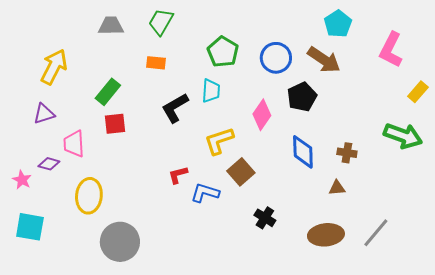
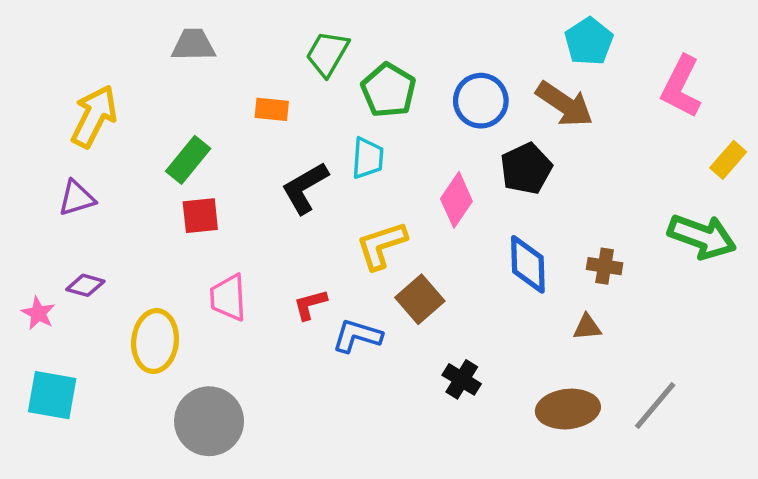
green trapezoid: (161, 22) -> (328, 54), moved
pink trapezoid: (74, 144) -> (228, 298), moved

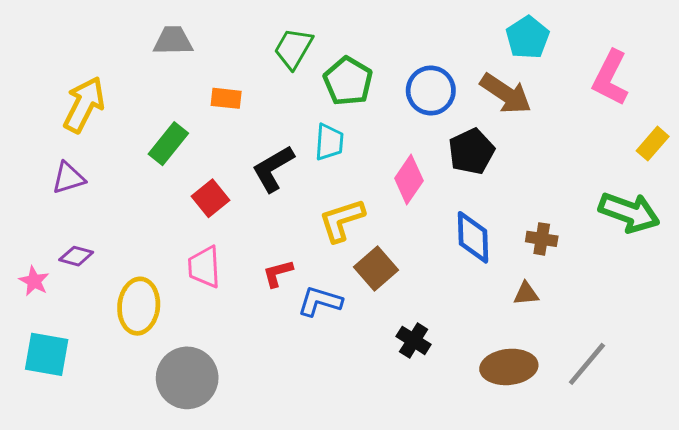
orange rectangle: (272, 109) -> (226, 98), moved
red square: (200, 216) -> (211, 198), moved, turned -33

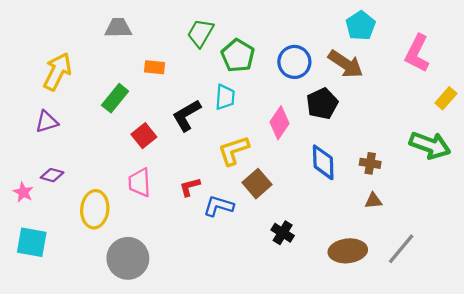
brown triangle: (526, 294) -> (373, 201), moved

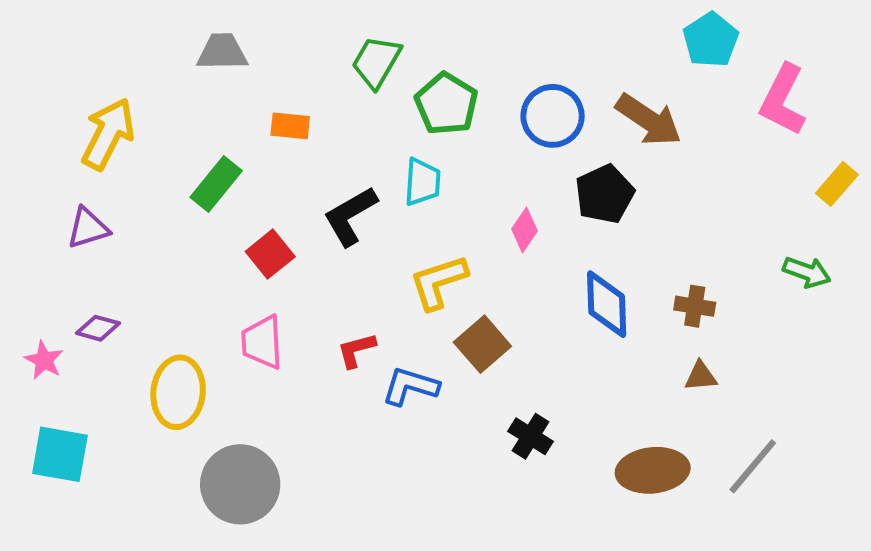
cyan pentagon: (361, 26) -> (711, 40), moved
pink diamond: (279, 123) -> (524, 230), size x0.7
green arrow: (430, 145) -> (807, 272), size x0.6

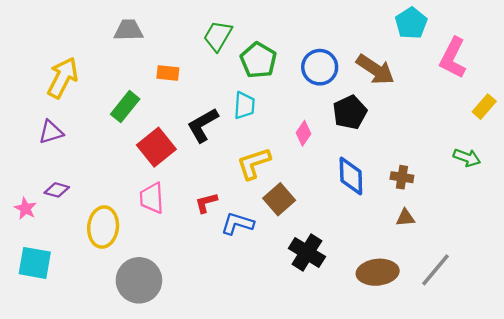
red square: (270, 254) -> (156, 147), size x1.4
black cross: (530, 436) -> (307, 253), size x1.4

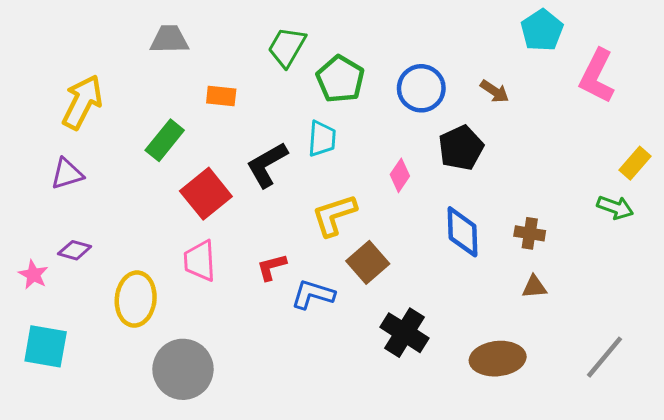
brown arrow: (375, 69) -> (495, 91), size x0.6
yellow rectangle: (484, 107) -> (635, 163), moved
gray line: (436, 270) -> (605, 357), moved

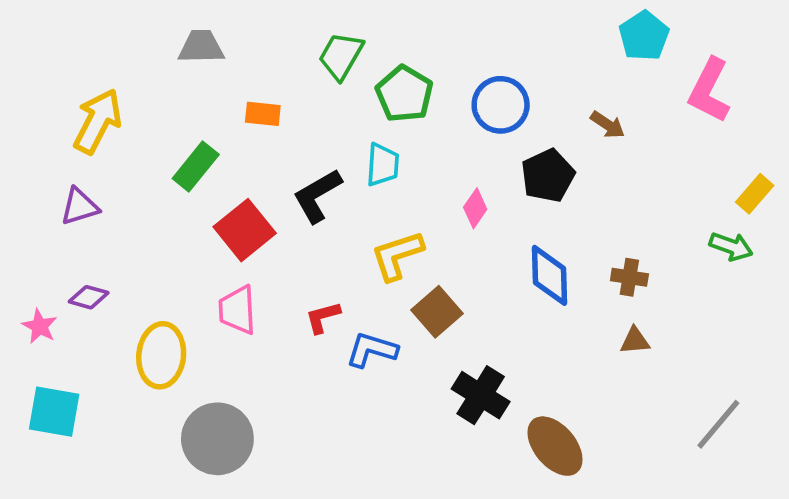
brown arrow: (495, 91) -> (608, 125), moved
brown ellipse: (498, 359) -> (555, 446), moved, turned 56

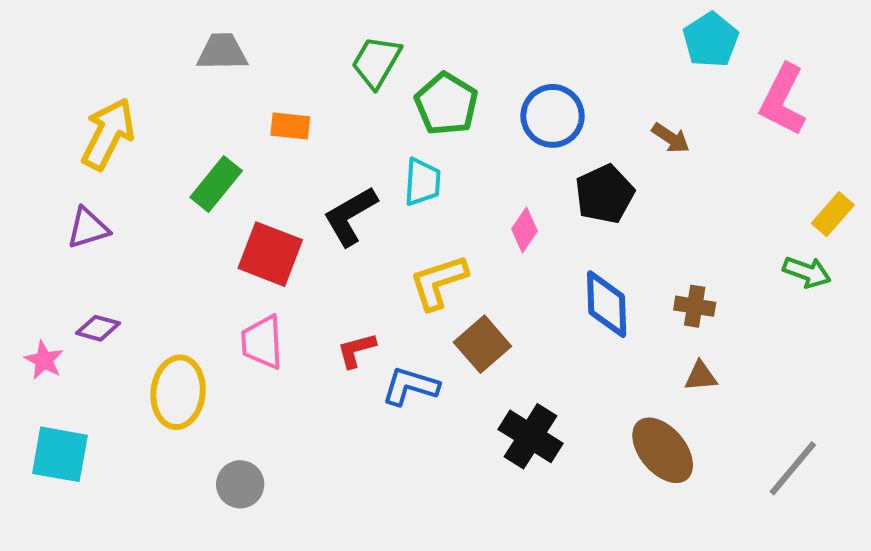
red square: (245, 230) -> (270, 254), turned -30
gray circle: (217, 439) -> (240, 484), size x0.6
brown ellipse: (555, 446) -> (663, 450), moved

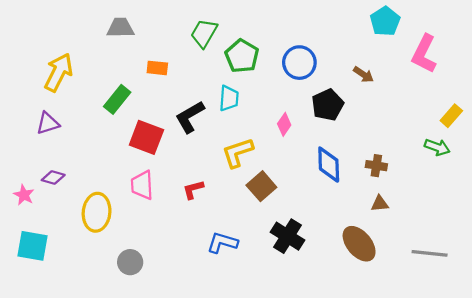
blue L-shape: (410, 386) -> (222, 243), moved
gray line: (793, 468) -> (430, 253), turned 56

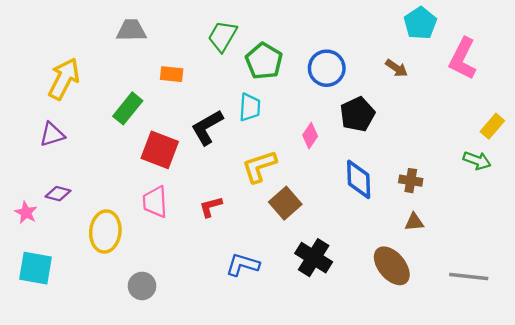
brown arrow: (363, 74) -> (397, 68), moved

